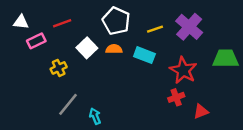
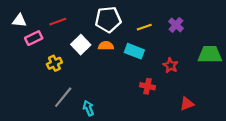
white pentagon: (116, 21) -> (108, 19), turned -30
purple cross: (189, 27) -> (176, 25), size x0.6
red star: (183, 70) -> (170, 65), size x0.6
red cross: (176, 97) -> (147, 86), moved, turned 32

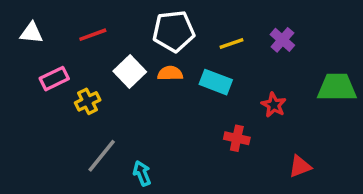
pink rectangle: (34, 38) -> (54, 79), moved

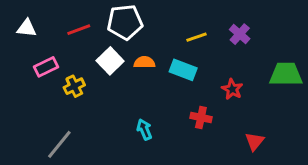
white pentagon: (174, 31) -> (125, 22), moved
gray line: (102, 156) -> (59, 144), moved
red triangle: (300, 166) -> (255, 141), turned -30
cyan arrow: (142, 173) -> (144, 129), moved

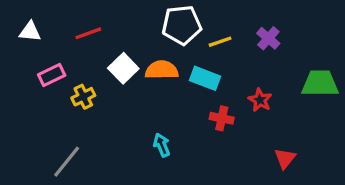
white pentagon: (125, 22) -> (182, 25), moved
orange semicircle: (144, 62) -> (162, 70), size x1.4
red cross: (201, 118) -> (222, 118), moved

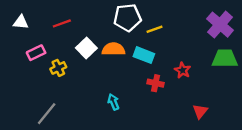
purple cross: (268, 38) -> (220, 25), moved, size x1.6

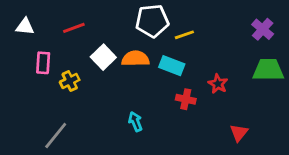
purple cross: (220, 25) -> (263, 29), size x0.7
pink rectangle: (36, 53) -> (43, 63), turned -60

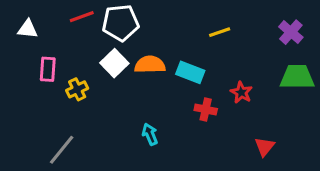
white pentagon: (152, 21) -> (121, 23), moved
red line: (74, 28) -> (82, 17), moved
yellow line: (184, 35) -> (220, 32), moved

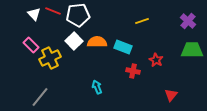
red line: (82, 17) -> (53, 11), turned 42
white triangle: (28, 29) -> (34, 14), moved, turned 40
pink rectangle: (48, 69) -> (31, 45), turned -49
yellow cross: (77, 89) -> (50, 58), size x1.5

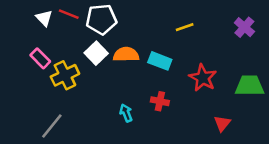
green trapezoid: (192, 50) -> (250, 86), moved
red star: (156, 60) -> (203, 78), size x1.5
red cross: (133, 71) -> (160, 101), moved

